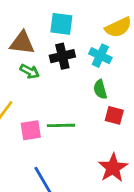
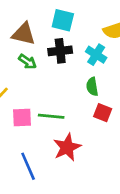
red star: (113, 168) -> (67, 147), moved

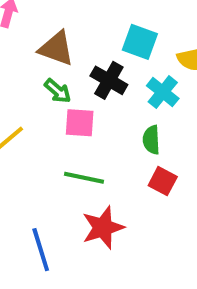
cyan square: (63, 20) -> (140, 42), moved
black cross: (60, 51) -> (109, 80), turned 30
pink square: (22, 117) -> (80, 123), moved

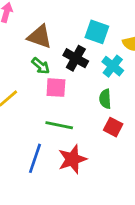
blue line: (41, 250) -> (35, 158), moved, turned 36

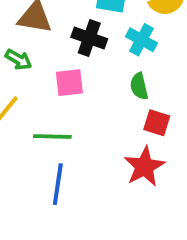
green arrow: (41, 66) -> (19, 60), moved
green line: (59, 125) -> (52, 137), moved
red star: (72, 159) -> (144, 167), moved

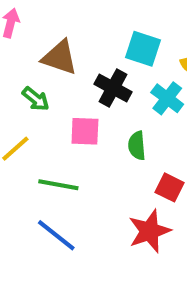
green semicircle: (139, 86) -> (137, 146), moved
blue line: (58, 184) -> (56, 235), turned -69

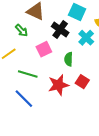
pink square: (85, 131) -> (44, 49), turned -35
red star: (149, 231) -> (58, 85), moved

